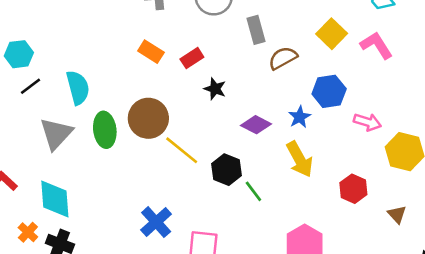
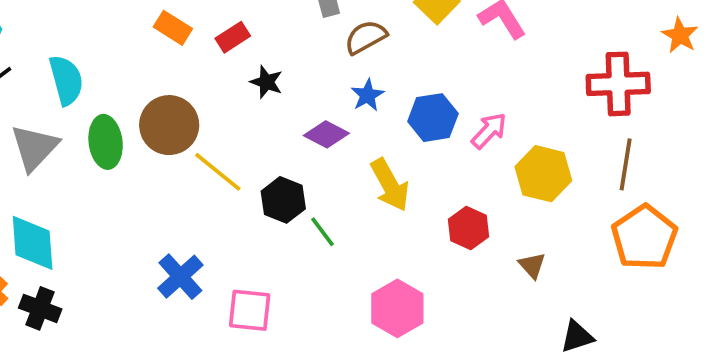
blue hexagon: (329, 91) -> (433, 118), moved
blue star: (300, 117) -> (367, 95), moved
pink arrow: (367, 122) -> (489, 131), turned -64

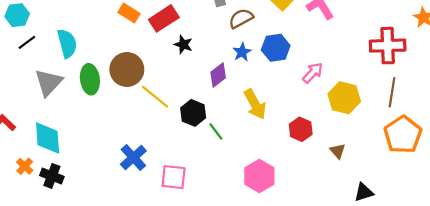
red rectangle: (233, 37) -> (164, 18), size x1.5
blue hexagon: (433, 118) -> (276, 48), moved
purple diamond: (326, 134) -> (218, 75), turned -65

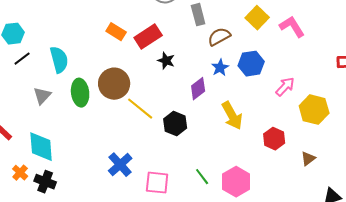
gray triangle: (49, 83) -> (42, 96), size x0.7
green line: (216, 131) -> (202, 177), moved
brown triangle: (338, 151) -> (308, 159), turned 35

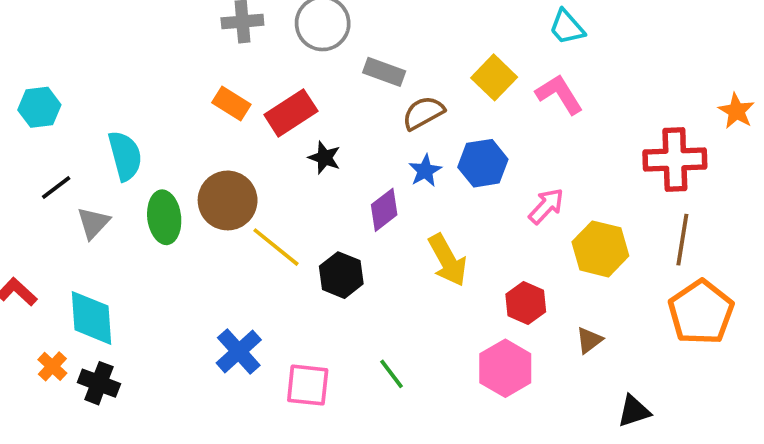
gray rectangle: (198, 15) -> (384, 72), turned -55
black line: (22, 59) -> (56, 187), moved
pink hexagon: (236, 182) -> (505, 368), moved

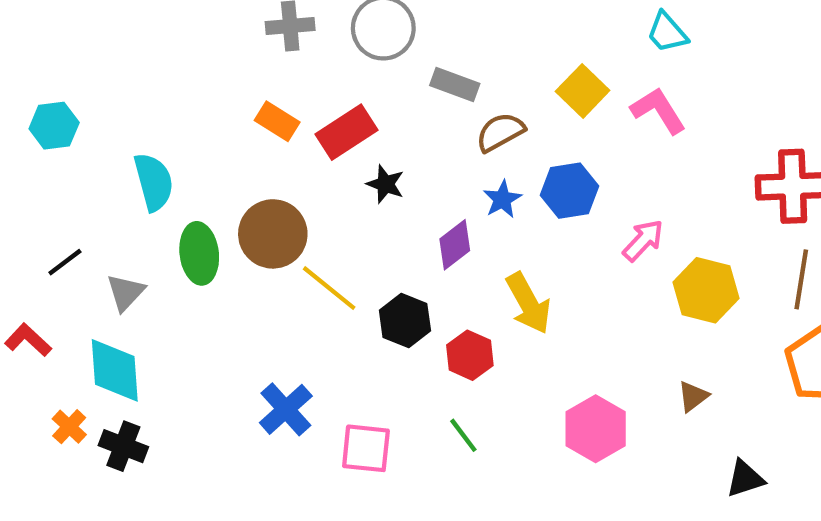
black line: (56, 187) -> (65, 262), moved
gray triangle: (93, 223) -> (126, 292), moved
red hexagon: (526, 303) -> (470, 355), moved

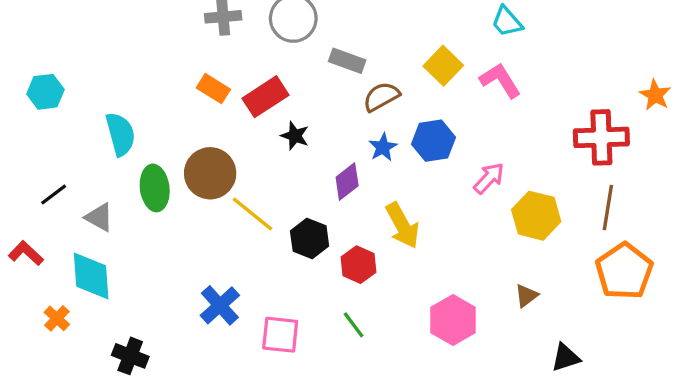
gray triangle: (126, 292) -> (99, 217), turned -44
black cross: (123, 446) -> (130, 356), moved

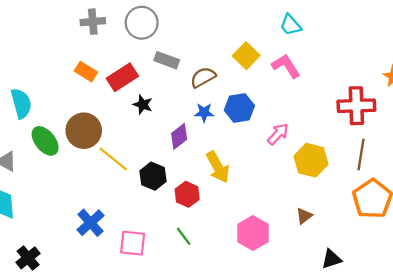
gray rectangle: (347, 61) -> (167, 60), moved
blue star: (383, 147) -> (204, 112), turned 30
green ellipse: (155, 188) -> (45, 141), turned -32
black cross: (130, 356) -> (28, 258), turned 30

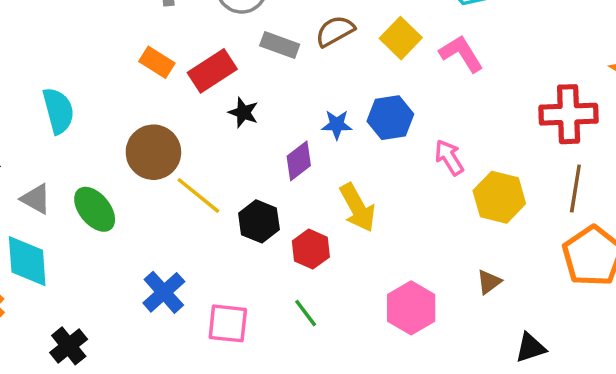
brown semicircle: (203, 77) -> (335, 31), moved
pink arrow: (278, 134) -> (449, 157), turned -75
green ellipse: (45, 141) -> (95, 209), moved

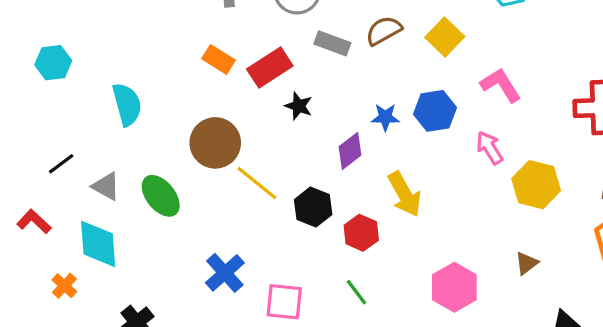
pink L-shape: (461, 54) -> (501, 85), moved

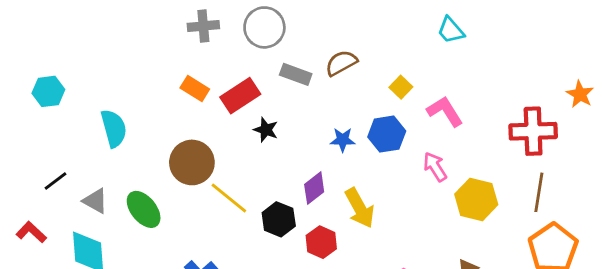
yellow square: (445, 37) -> (401, 87), moved, size x0.7
purple diamond: (350, 151) -> (314, 188), moved

